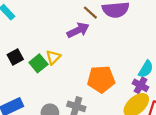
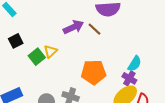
brown line: (90, 13) -> (95, 29), moved
black square: (15, 57) -> (16, 41), moved

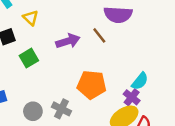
purple arrow: (73, 27) -> (68, 41), moved
yellow triangle: (50, 51) -> (31, 18), moved, turned -40

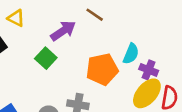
green square: (29, 58) -> (46, 58), moved
cyan semicircle: (140, 81) -> (131, 54), moved

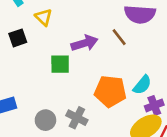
green square: (46, 58) -> (60, 64), turned 30
purple cross: (149, 70) -> (154, 105), turned 30

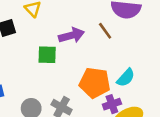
purple cross: (154, 105) -> (112, 104), moved

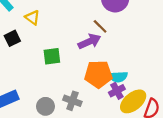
purple arrow: (71, 35) -> (89, 41), moved
cyan semicircle: (126, 78) -> (118, 77), moved, turned 54

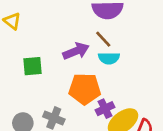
brown line: (100, 26) -> (103, 39), moved
cyan semicircle: (118, 77) -> (109, 58), moved

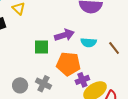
brown line: (103, 39) -> (114, 48), moved
green square: (33, 66) -> (42, 47), moved

